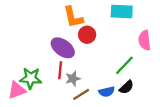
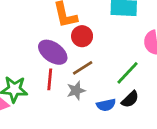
gray star: (73, 79) -> (76, 91), moved
brown line: (81, 94) -> (83, 68), moved

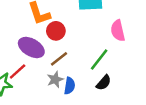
red line: (50, 79) -> (18, 72), moved, turned 48
blue semicircle: (106, 105) -> (70, 86), moved, turned -63

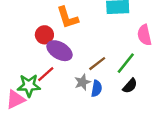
red circle: (56, 31) -> (44, 35), moved
brown line: (59, 59) -> (97, 64), moved

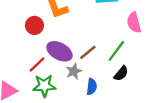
purple ellipse: (59, 51) -> (59, 51), moved
green star: (29, 86) -> (44, 86), moved
blue semicircle: (97, 89) -> (92, 87), moved

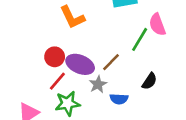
red circle: (34, 25) -> (55, 57), moved
green line: (116, 51) -> (140, 39), moved
blue semicircle: (92, 87) -> (119, 99), turned 91

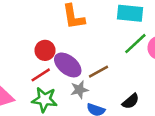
green line: (140, 39) -> (135, 44), moved

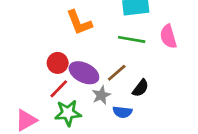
green line: (135, 44) -> (132, 39), moved, turned 65
black semicircle: (131, 101) -> (140, 88), moved

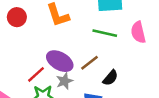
red circle: (58, 63) -> (17, 17), moved
gray star: (101, 95) -> (64, 81), moved

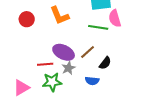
pink semicircle: (138, 32) -> (115, 18), moved
red line: (36, 74) -> (45, 64), turned 42

